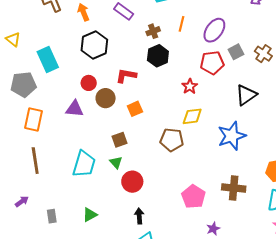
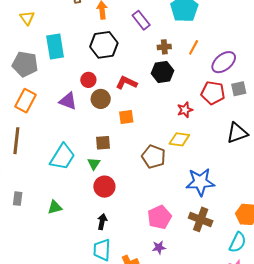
blue star: (232, 136) -> (200, 182), moved
purple star: (213, 229) -> (159, 247), moved

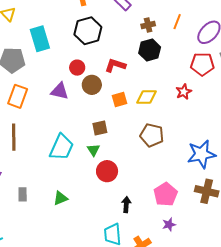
red star: (185, 110) -> (184, 92), moved
yellow diamond: (179, 139) -> (147, 97), moved
black arrow: (102, 222) -> (126, 205), moved

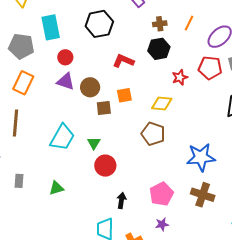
red circle: (77, 68) -> (65, 57), moved
brown circle: (92, 85) -> (90, 87), moved
red star: (184, 92) -> (180, 77), moved
yellow diamond: (147, 97) -> (162, 103), moved
brown square: (100, 128) -> (104, 108), moved

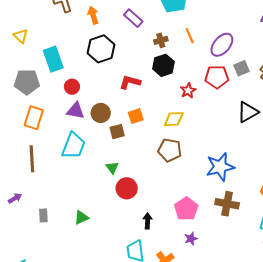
orange line: (189, 23) -> (190, 36), turned -42
cyan trapezoid: (62, 137) -> (74, 146), moved

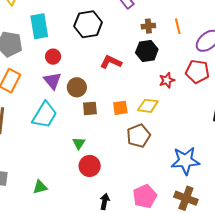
purple triangle: (76, 111) -> (53, 81), turned 30
orange square: (136, 116) -> (120, 108), moved
brown pentagon: (170, 150) -> (138, 136), turned 30

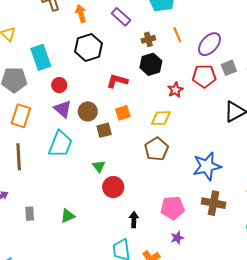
orange square: (120, 108) -> (123, 113), moved
pink pentagon: (145, 196) -> (173, 208), turned 30

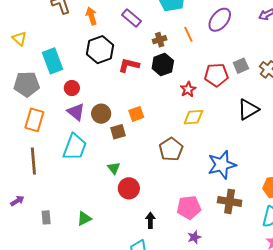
purple ellipse: (209, 44) -> (220, 20), moved
red L-shape: (117, 81) -> (129, 65), moved
yellow diamond: (161, 118) -> (193, 117), moved

